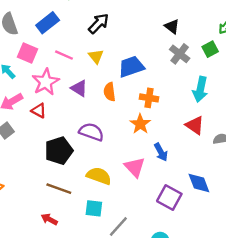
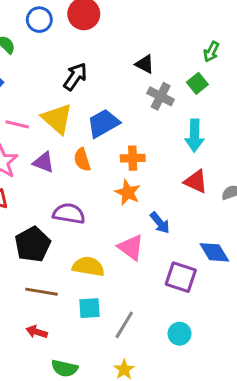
black arrow: (99, 24) -> (75, 77), moved
yellow triangle: (96, 56) -> (57, 119), size x1.6

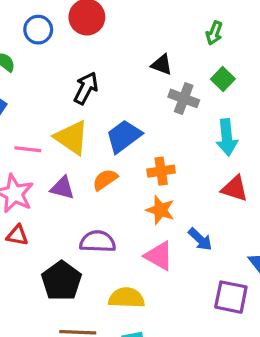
green arrow: (211, 52) -> (214, 33), moved
orange semicircle: (82, 160) -> (105, 180), turned 80
pink triangle: (131, 247) -> (159, 256), moved

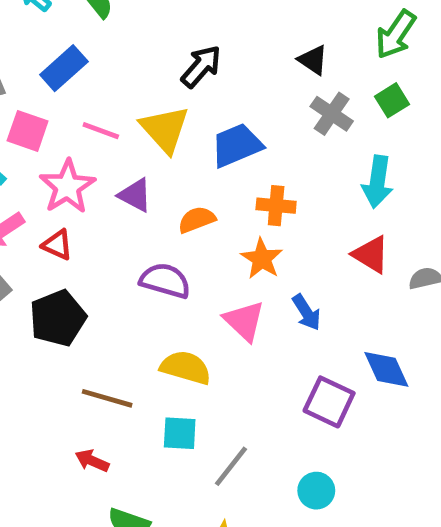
green arrow: (214, 33) -> (396, 34), size x1.5
orange semicircle: (105, 180) -> (197, 220), moved
black pentagon: (61, 281) -> (58, 318), moved

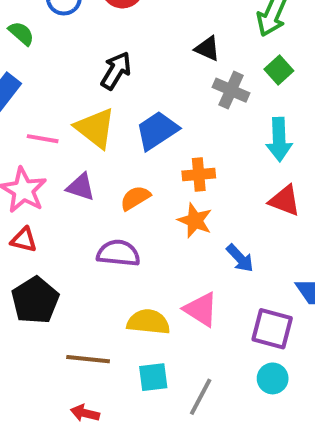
pink triangle: (244, 321) -> (201, 309), moved
cyan circle: (316, 491) -> (273, 378), moved

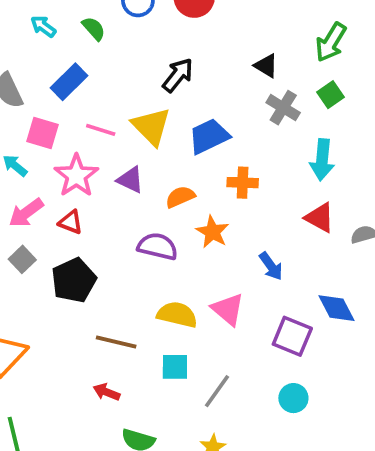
orange star: (195, 220) -> (212, 232), moved
cyan circle: (273, 378) -> (293, 398), moved

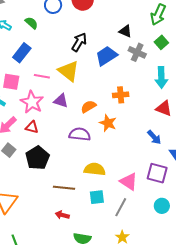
blue trapezoid: (209, 136) -> (106, 56), moved
blue arrow: (271, 266) -> (154, 137), moved
pink triangle: (228, 309) -> (129, 181), moved

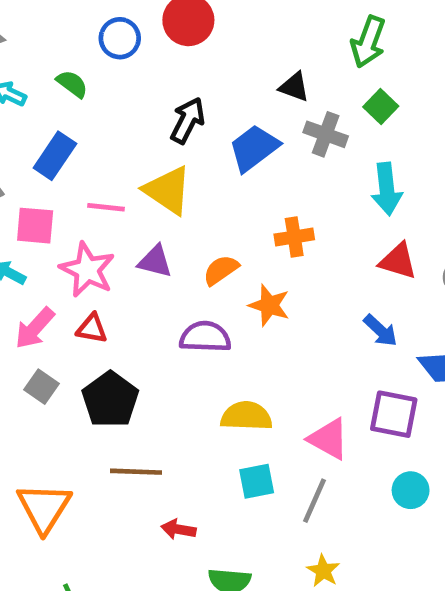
brown line: (64, 188) -> (136, 472), moved

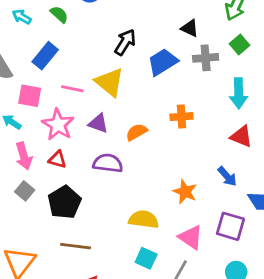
gray cross: (326, 134) -> (206, 58), turned -30
orange star: (269, 305) -> (185, 192), moved
pink arrow: (35, 328) -> (24, 156), turned -64
purple semicircle: (205, 337) -> (108, 163), moved
cyan square: (257, 481) -> (146, 258), turned 30

